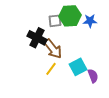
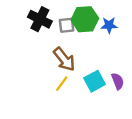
black cross: (37, 38) -> (40, 19), moved
purple semicircle: (93, 76) -> (118, 81), moved

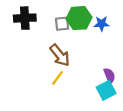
black cross: (40, 19) -> (25, 18), moved, turned -30
cyan square: (95, 81) -> (106, 90), moved

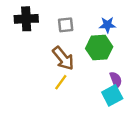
green hexagon: (79, 18) -> (99, 48), moved

